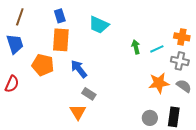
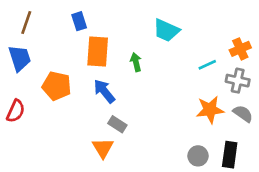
cyan trapezoid: (99, 25) -> (166, 30), moved
orange cross: (182, 37) -> (240, 49), turned -35
orange rectangle: (61, 40) -> (98, 52), moved
green arrow: (136, 47) -> (136, 62), moved

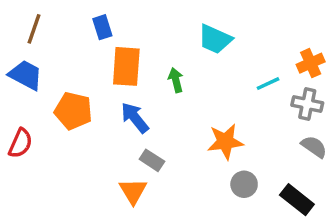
blue trapezoid: (20, 58) -> (26, 75), turned -44
orange star: (210, 110) -> (225, 142), moved
black rectangle: (230, 155) -> (297, 200), turned -60
gray circle: (198, 156) -> (244, 184), moved

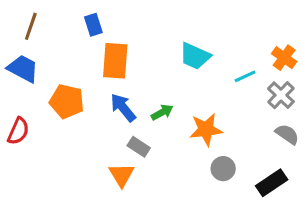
cyan trapezoid: (215, 39) -> (195, 56), moved
orange cross: (311, 63) -> (284, 58), turned -30
green arrow: (176, 80) -> (162, 112), moved, turned 75
gray cross: (307, 104) -> (281, 95), turned 32
black rectangle: (297, 200) -> (272, 183), turned -72

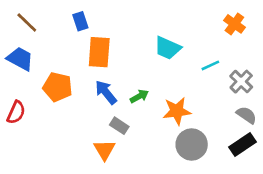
brown line: (31, 26) -> (27, 23), turned -65
orange cross: (284, 58) -> (234, 24), moved
gray circle: (223, 169) -> (192, 144), size x1.5
black rectangle: (272, 183) -> (243, 144), moved

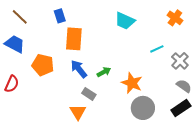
cyan trapezoid: (167, 48) -> (125, 21), moved
orange star: (177, 111) -> (132, 83), turned 30

